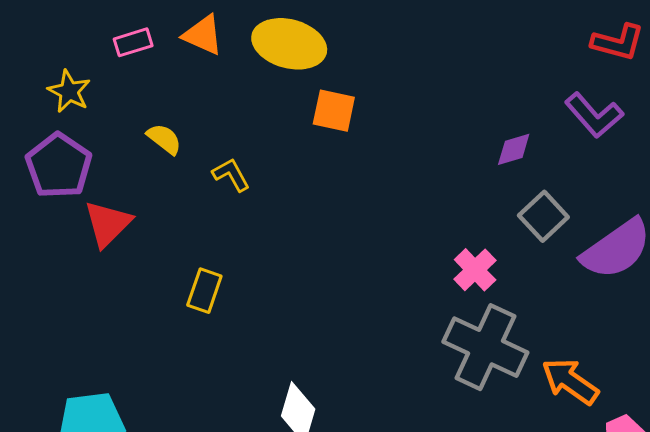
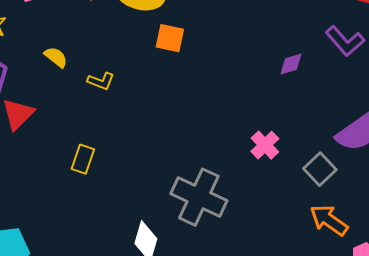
yellow L-shape: (231, 175) -> (101, 81), turned 140
gray square: (543, 216) -> (320, 169), moved
gray cross: (485, 347) -> (199, 197), moved

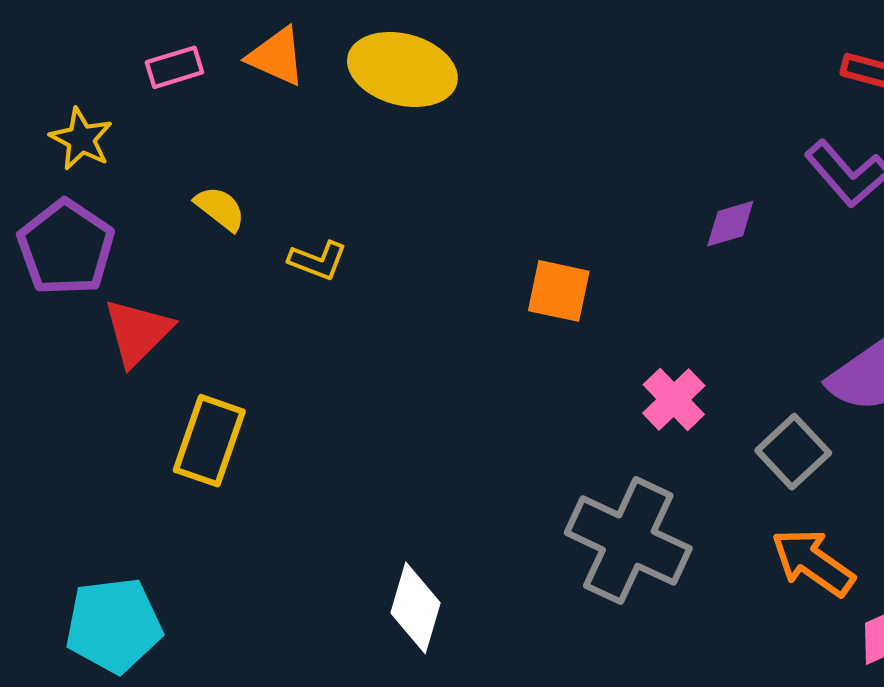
orange square: (170, 38) -> (559, 291), moved
yellow rectangle: (83, 159) -> (209, 441), moved, size x1.4
gray cross: (199, 197) -> (628, 541), moved

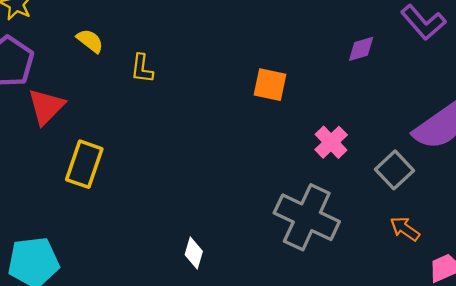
yellow L-shape: (318, 261) -> (142, 68), turned 76
orange arrow: (813, 562) -> (405, 229), size x0.7
white diamond: (415, 608) -> (194, 253), size x0.7

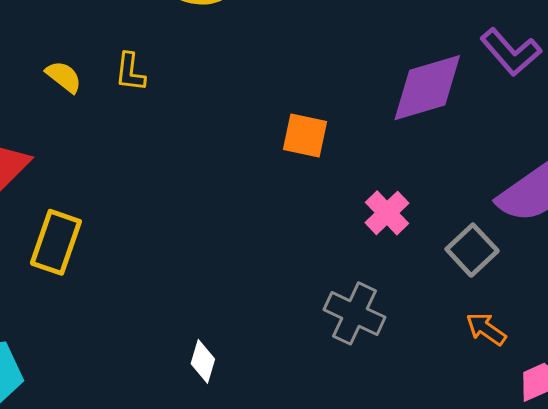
purple diamond: (361, 49) -> (427, 88), size x2.0
yellow L-shape: (142, 68) -> (130, 72), moved
gray cross: (307, 217) -> (355, 313), size x0.7

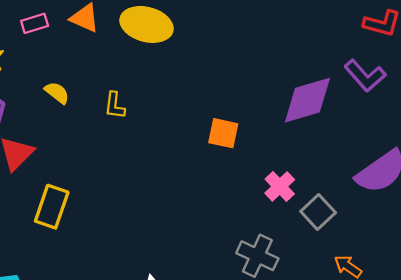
yellow L-shape: (130, 72) -> (115, 105), moved
gray square: (472, 250) -> (318, 212), moved

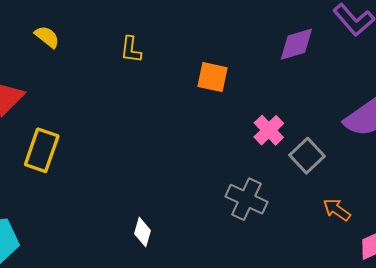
purple diamond: (307, 100) -> (296, 44), size x0.7
yellow L-shape: (115, 105) -> (131, 50), moved

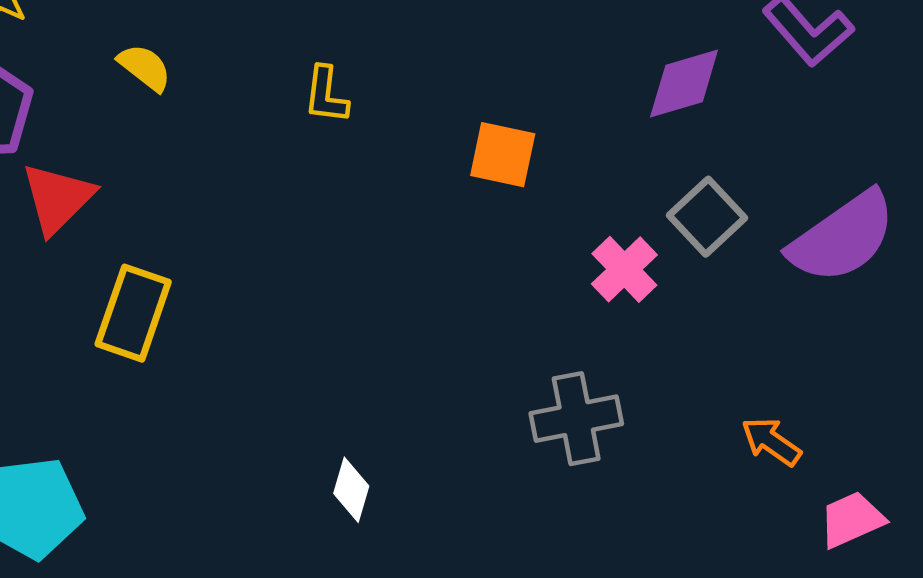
gray square: (307, 156) -> (707, 217), moved
gray cross: (247, 199) -> (576, 419), turned -36

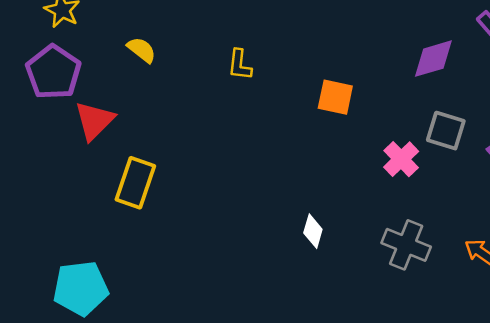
gray square: (707, 217) -> (446, 131), turned -30
gray cross: (576, 419) -> (406, 245), moved, turned 33
white diamond: (351, 490) -> (313, 231), moved

